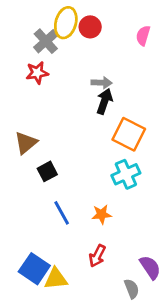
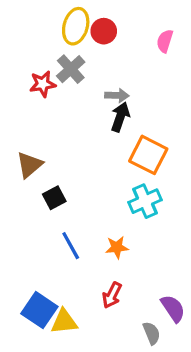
gray cross: (46, 41) -> (71, 69), moved

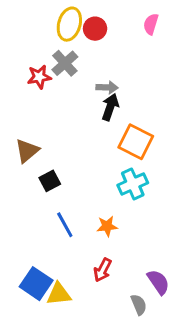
pink semicircle: (165, 41) -> (151, 24), moved

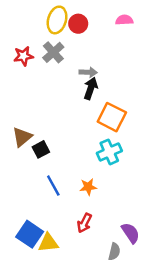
pink semicircle: (151, 24) -> (124, 20), turned 70
red star: (39, 77) -> (23, 56), moved
brown triangle: (27, 151) -> (22, 137), moved
gray semicircle: (139, 305) -> (114, 252), turned 35

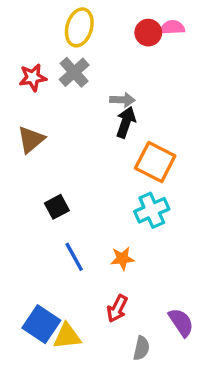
red circle: (78, 24) -> (148, 33), moved
brown triangle: (22, 137) -> (31, 140), moved
gray semicircle: (114, 252) -> (141, 348), moved

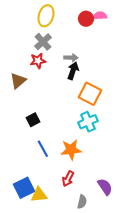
red star: (33, 77) -> (38, 61), moved
orange star: (122, 259) -> (71, 150), size x1.5
blue square: (41, 324) -> (24, 188), turned 30

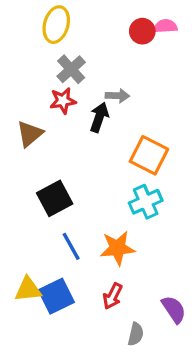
yellow ellipse: (46, 16) -> (56, 25), moved
black arrow: (73, 71) -> (99, 117), moved
black square: (33, 120) -> (55, 198), size x1.5
blue square: (24, 188) -> (56, 296), moved
yellow triangle: (39, 195) -> (28, 289), moved

